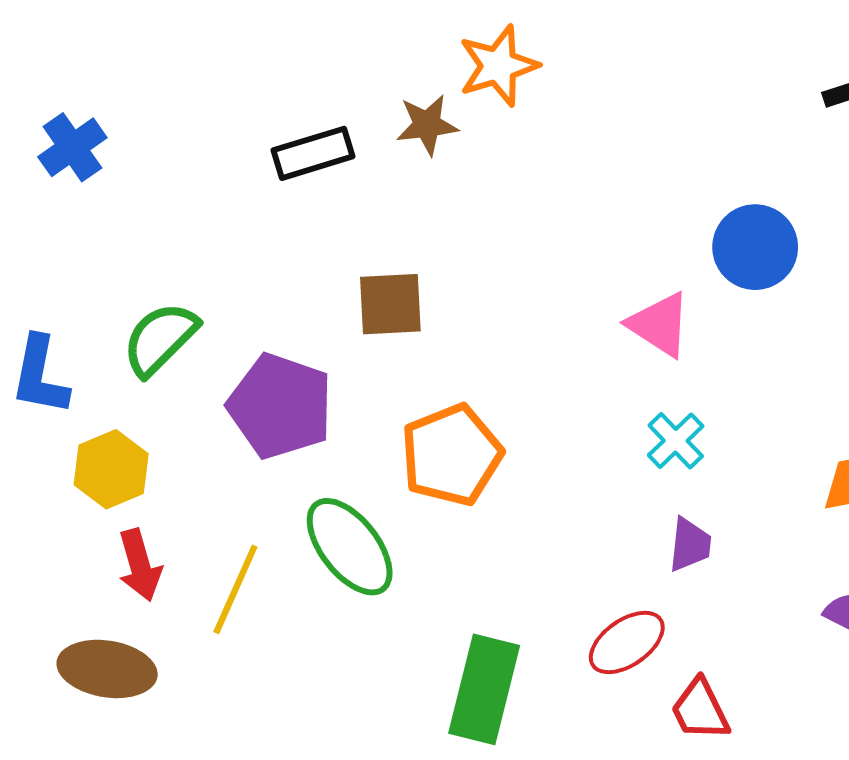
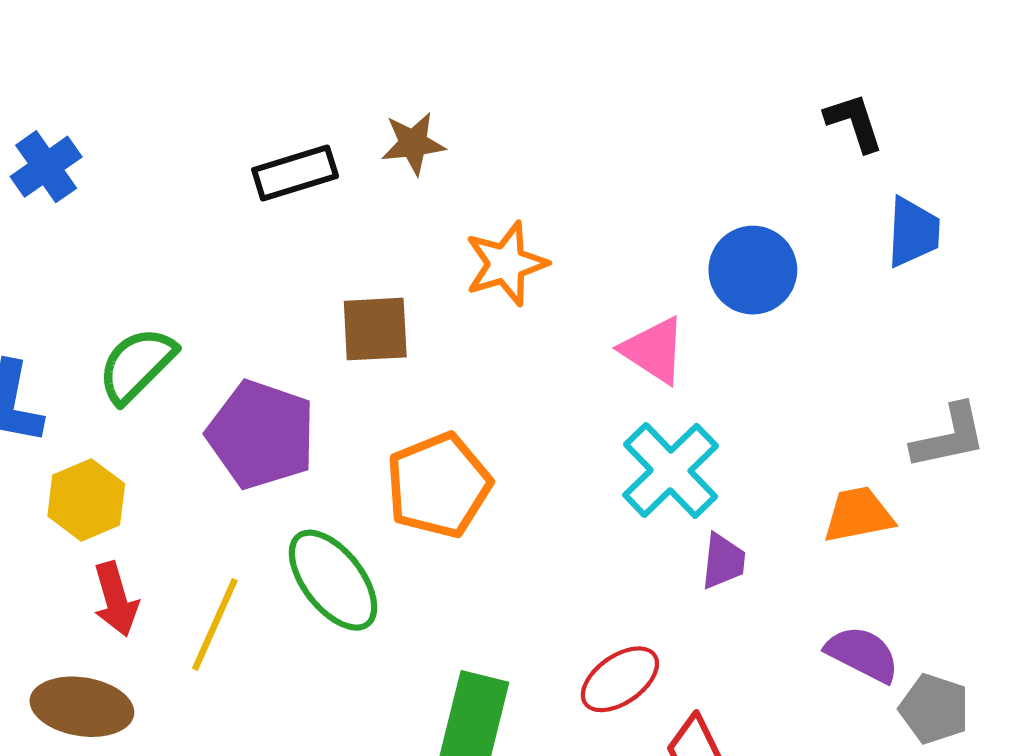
orange star: (498, 66) -> (506, 264), moved
cyan cross: (676, 441) -> (671, 470), size x1.6
purple trapezoid: (690, 545) -> (723, 561), moved

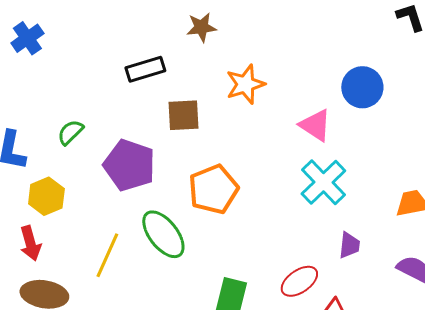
black rectangle: (295, 173) -> (145, 69), moved
green semicircle: (137, 365) -> (70, 132), size x0.7
purple trapezoid: (723, 561) -> (349, 245), moved
red arrow: (116, 599) -> (30, 243), moved

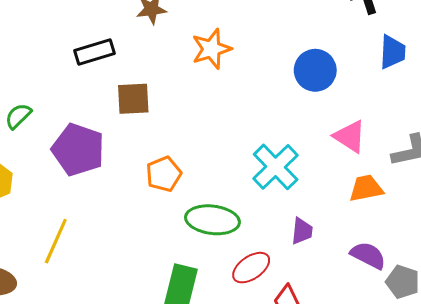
orange star: (245, 84) -> (211, 49), moved
pink triangle: (315, 125) -> (350, 136), moved
orange pentagon: (213, 189) -> (164, 174), size x0.7
green ellipse: (163, 234) -> (212, 220), moved, turned -45

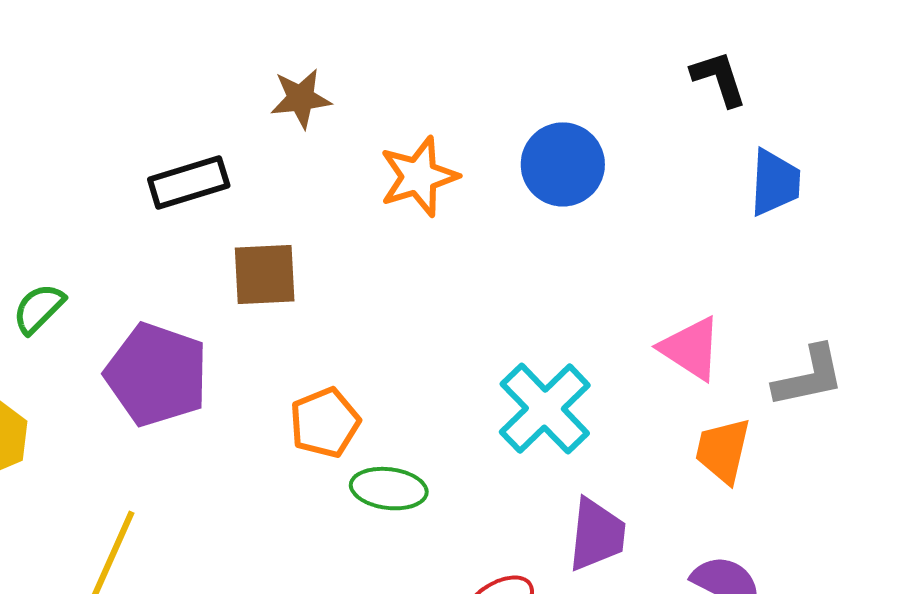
blue circle: (315, 70) -> (563, 164), moved
orange trapezoid: (366, 188) -> (723, 451), turned -66
green ellipse: (212, 220) -> (389, 489), moved, size x0.7
purple trapezoid: (302, 231) -> (597, 535), size x1.4

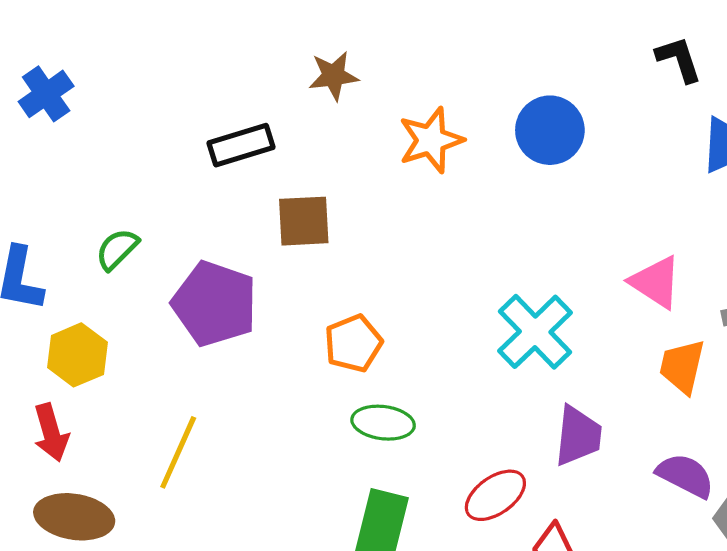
green ellipse: (389, 489) -> (383, 423), moved

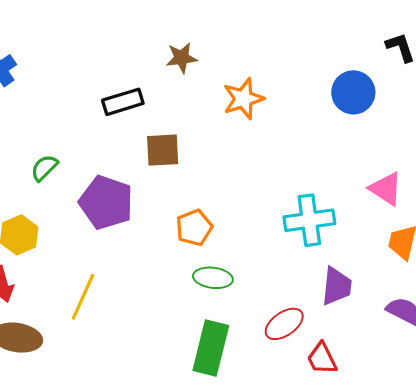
blue circle: (550, 130) -> (353, 92), moved
cyan cross: (535, 332) -> (309, 220), turned 36

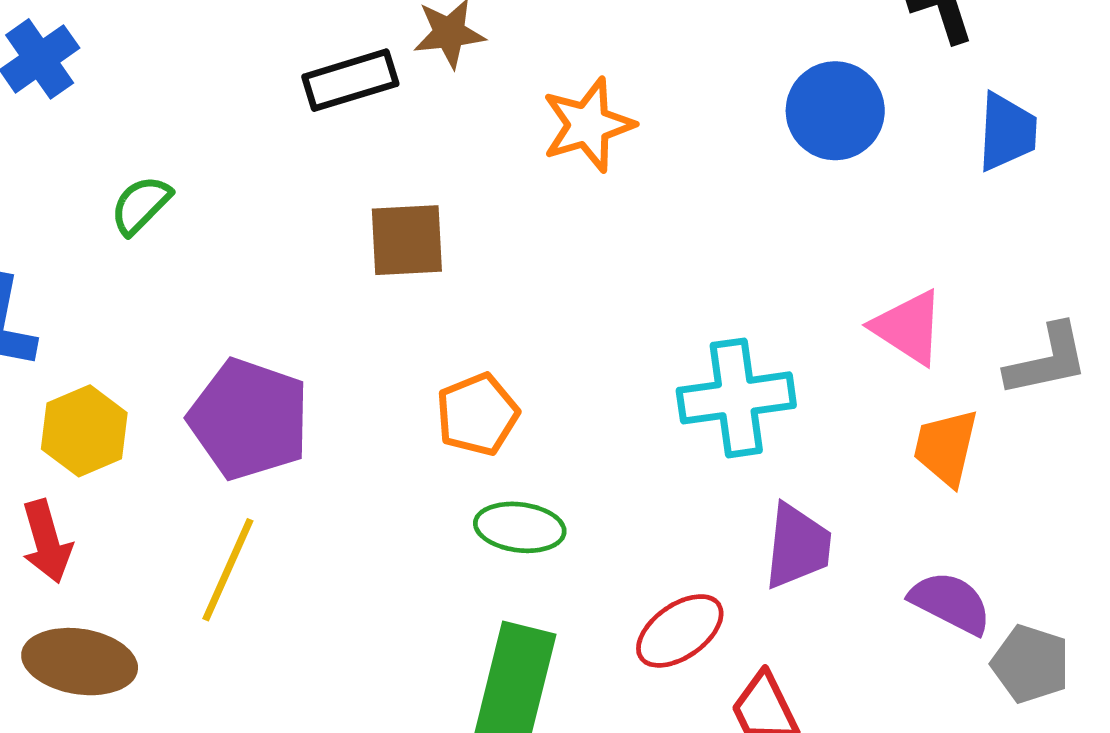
black rectangle: (123, 102) -> (350, 80), moved
green semicircle: (44, 168) -> (141, 205), moved
purple pentagon: (106, 202) -> (249, 419), moved

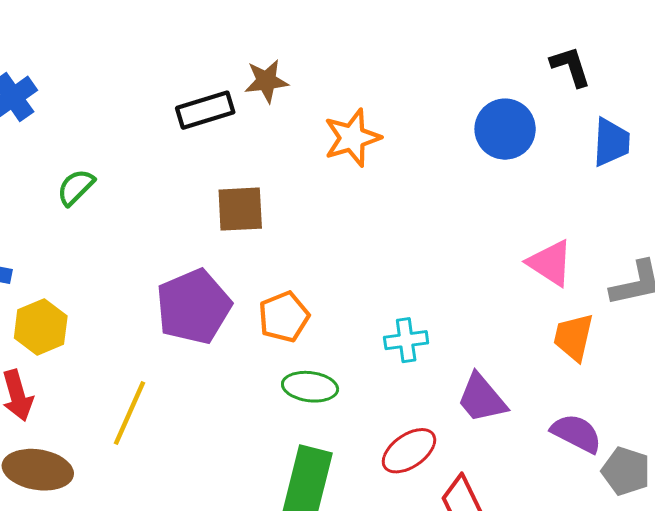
cyan cross: (736, 398) -> (406, 340), moved, size x0.6
purple pentagon: (249, 419) -> (194, 307), moved, turned 30
purple trapezoid: (798, 546) -> (482, 398), turned 134

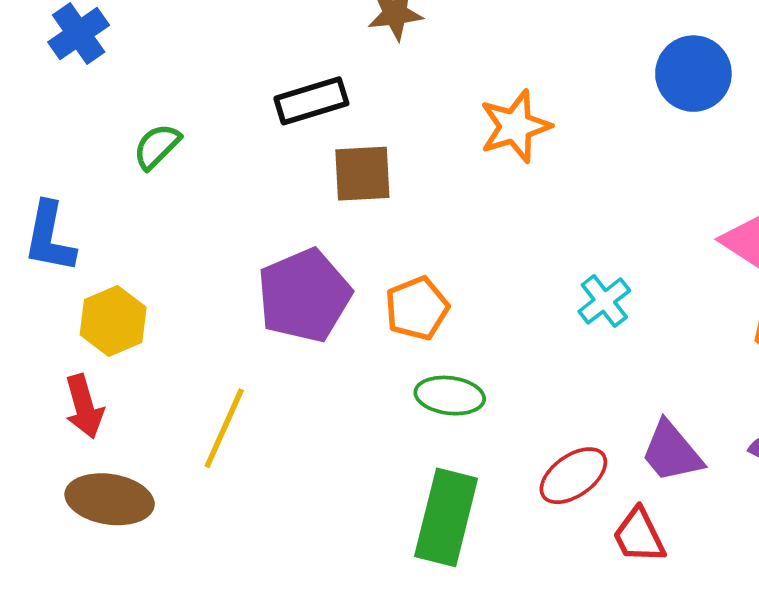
black rectangle: (205, 110) -> (311, 101), moved
orange star: (352, 138) -> (515, 126), moved
cyan cross: (406, 340) -> (604, 301), moved, turned -30
purple trapezoid: (482, 398) -> (672, 452), moved

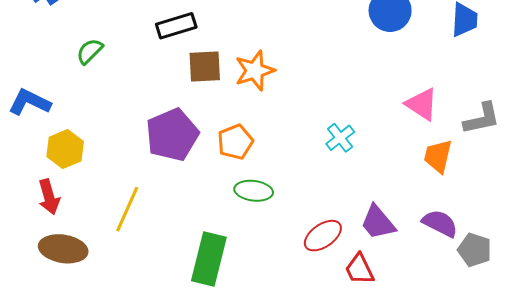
orange star: (515, 126) -> (255, 71), moved
blue L-shape: (49, 237) -> (30, 102), turned 105
green rectangle: (446, 517) -> (209, 259), moved

